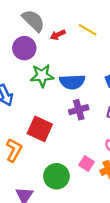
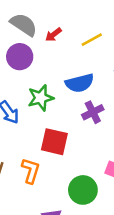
yellow line: (88, 30) -> (92, 40), moved, turned -48
green star: (42, 76) -> (41, 98), moved

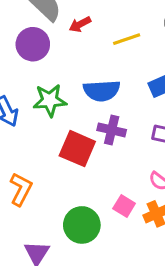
purple cross: (93, 112) -> (112, 130), turned 30
red square: (54, 142) -> (77, 149), moved

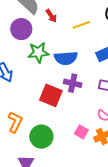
red arrow: (80, 24) -> (51, 16), turned -96
green star: (50, 100) -> (38, 52), moved
green circle: (82, 225) -> (41, 137), moved

